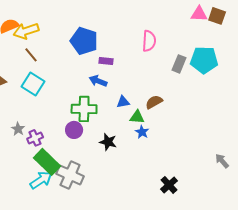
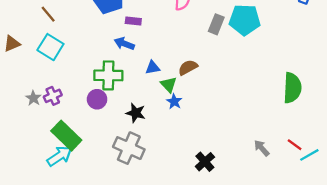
green triangle: (137, 117) -> (169, 84), turned 42
purple cross: (35, 138) -> (53, 96), moved
gray arrow: (222, 161) -> (262, 148), moved
gray cross: (70, 175) -> (129, 148), moved

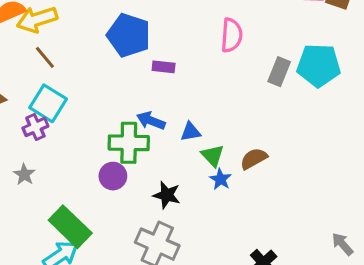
blue arrow: (124, 44) -> (151, 121), moved
brown semicircle: (188, 67) -> (254, 159), moved
purple cross: (53, 96) -> (35, 127), moved

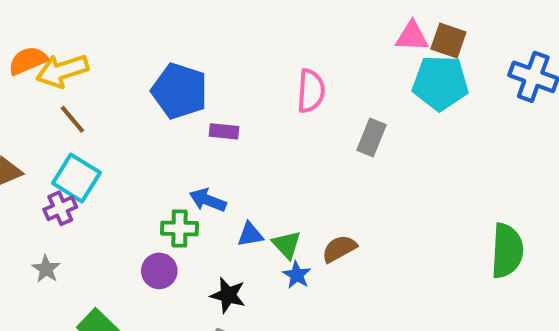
cyan pentagon: (319, 65) -> (440, 83), moved
blue triangle: (190, 132) -> (250, 235), moved
green cross: (129, 143) -> (180, 228), size x0.7

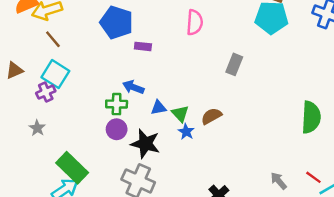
gray rectangle: (372, 137) -> (234, 64), moved
purple circle: (159, 271) -> (117, 129), moved
black star: (228, 295) -> (145, 144), size x1.4

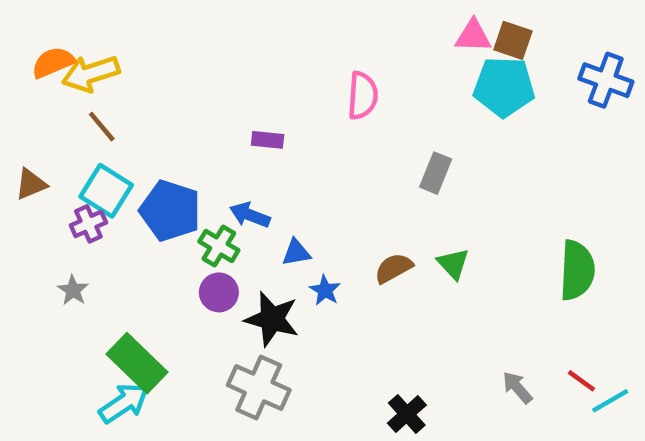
blue pentagon: (117, 22) -> (170, 211), moved
green cross: (117, 104) -> (219, 246), turned 30
green triangle: (180, 114) -> (453, 264), moved
blue star: (186, 132) -> (325, 290), moved

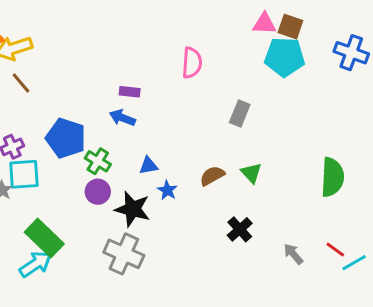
cyan square: (106, 191) -> (24, 174), moved, turned -36
blue arrow: (250, 215) -> (122, 118), moved
black cross: (407, 414) -> (240, 229), moved

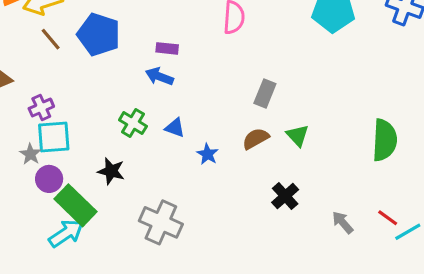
gray rectangle: (240, 113) -> (265, 94), moved
blue pentagon: (66, 138) -> (99, 34), moved
blue triangle: (148, 166) -> (175, 128), moved, turned 30
purple circle: (98, 192) -> (49, 179), moved
black star: (133, 209) -> (111, 171), moved, size x0.7

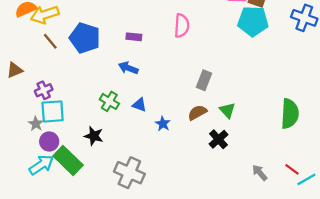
purple rectangle: (167, 48) -> (134, 37), moved
black cross: (285, 196) -> (218, 139), moved
cyan arrow: (66, 233) -> (41, 165), moved

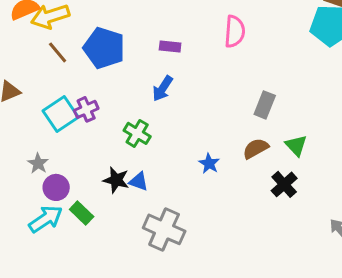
blue arrow: (128, 68) -> (163, 88), turned -78
purple cross: (44, 90) -> (86, 109), moved
blue triangle: (139, 105) -> (139, 181), moved
cyan square: (53, 111) -> (61, 114), moved, turned -30
green rectangle: (68, 160) -> (82, 213), size x0.6

